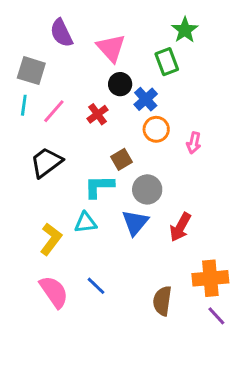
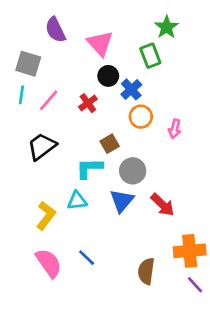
red arrow: (180, 227) -> (162, 205), turned -75

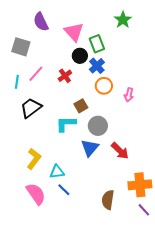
green rectangle: (150, 56) -> (97, 44), moved
cyan line: (21, 95) -> (17, 82), moved
cyan triangle: (77, 201) -> (57, 172), moved

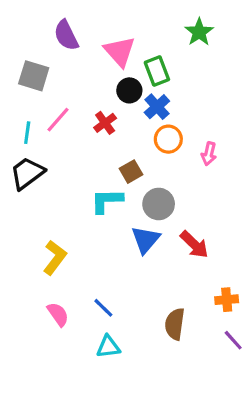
black trapezoid: (31, 108) -> (27, 173), moved
cyan triangle: (57, 172) -> (108, 347), moved
orange cross: (140, 185) -> (227, 300), size x0.6
pink semicircle: (36, 194) -> (58, 314), size x0.7

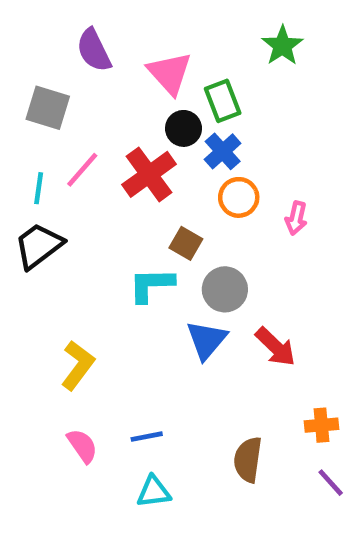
red cross: (105, 123) -> (149, 174), size x1.6
brown square: (131, 172) -> (186, 243), turned -30
blue line: (103, 308) -> (147, 437), turned -55

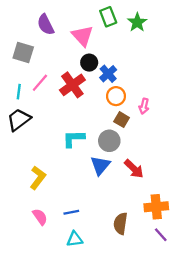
green rectangle: (223, 101) -> (108, 17), moved
brown square: (186, 243) -> (122, 120), moved
orange cross: (321, 425) -> (156, 207), size x1.5

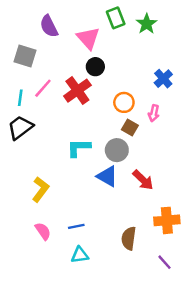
blue cross: (108, 74) -> (163, 79), moved
blue triangle: (100, 165) -> (107, 176), turned -40
purple line: (161, 235) -> (164, 262), moved

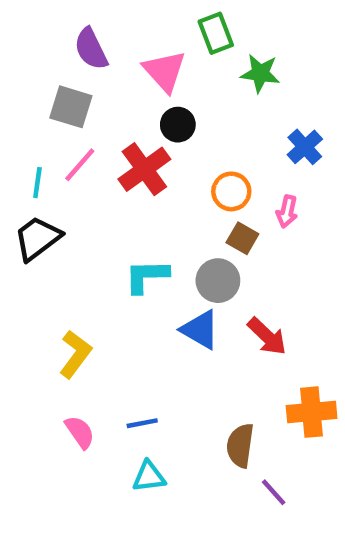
green star: (147, 24) -> (260, 73), moved, turned -30
gray square: (25, 56) -> (71, 107), moved
purple line: (164, 262) -> (274, 492), moved

